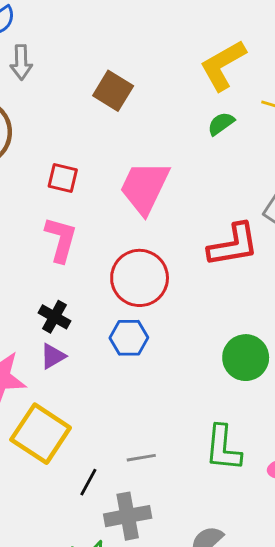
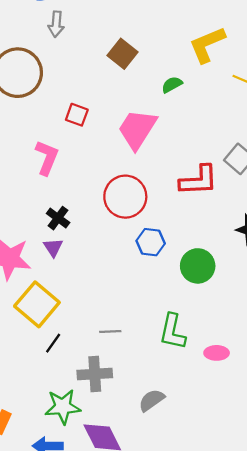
green semicircle: (221, 124) -> (172, 85), moved
pink L-shape: (61, 239) -> (47, 158), moved
blue hexagon: (129, 338) -> (151, 242), moved
purple triangle: (53, 356) -> (53, 247), turned -40
black line: (88, 482) -> (53, 343), moved

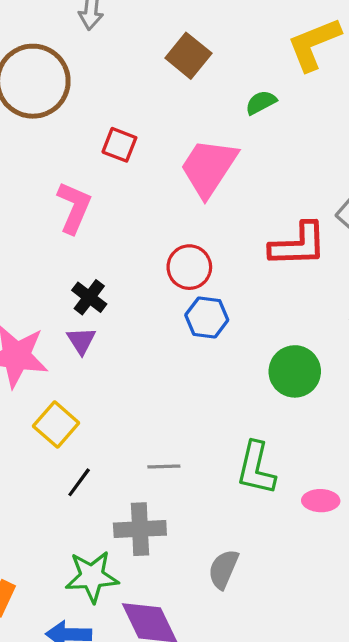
red circle: (125, 197) -> (189, 267), size x0.7
blue hexagon: (151, 242) -> (207, 317), moved
yellow square: (37, 304) -> (56, 425), size x0.7
gray semicircle: (152, 400) -> (223, 569), turned -32

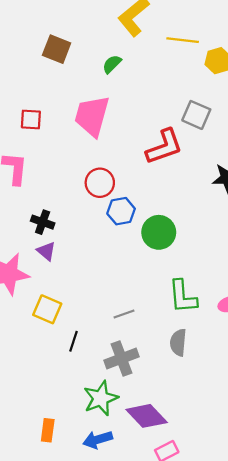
green circle: (295, 371) -> (159, 232), moved
gray semicircle: (223, 569) -> (178, 342), moved

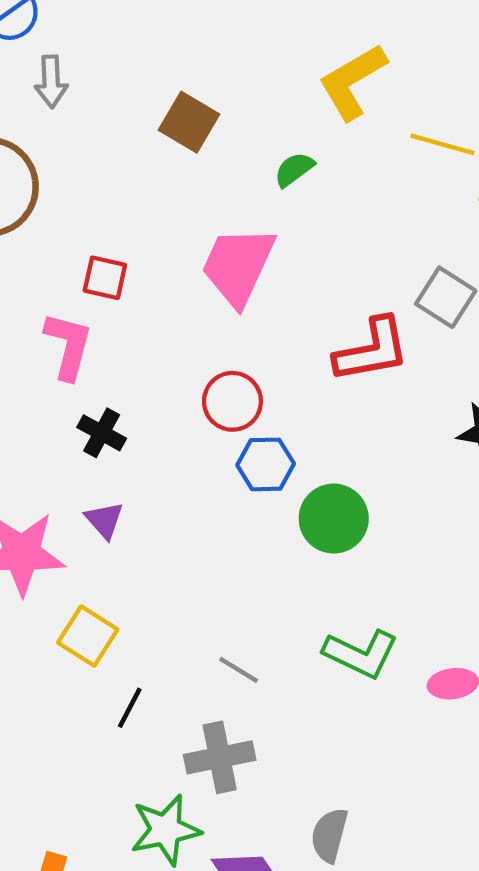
red square: (31, 119) -> (105, 278), moved
black cross: (43, 222) -> (102, 433), moved
green L-shape: (183, 297) -> (361, 654), turned -69
gray line: (124, 314) -> (239, 670), turned 42
gray semicircle: (178, 342) -> (329, 835), moved

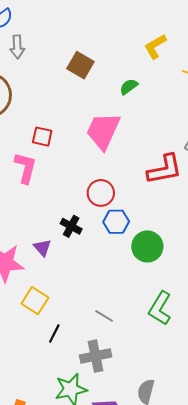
yellow L-shape: (352, 82) -> (155, 46), size x0.7
black cross: (102, 433) -> (71, 226), moved
green L-shape: (361, 654) -> (160, 308), turned 96

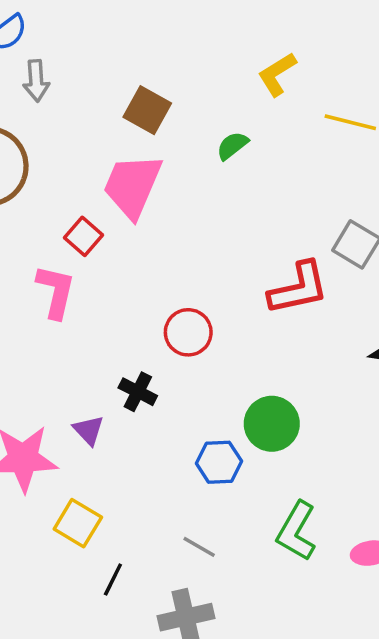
pink trapezoid: (103, 131) -> (132, 186), moved
red square: (42, 137) -> (84, 236), turned 30
blue hexagon: (116, 222) -> (219, 462), moved

